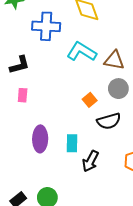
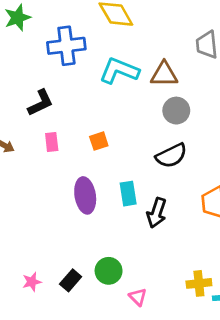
orange square: (90, 100) -> (99, 141), moved, turned 32

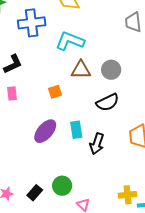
brown triangle: (164, 74) -> (81, 70), moved
pink rectangle: (52, 142) -> (12, 93), moved
purple ellipse: (85, 195) -> (45, 131), turned 50

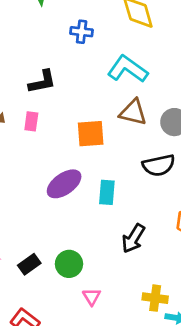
blue cross: (32, 23) -> (82, 32), size x0.6
orange square: (55, 92) -> (91, 134), size x1.5
black arrow: (97, 144) -> (133, 238), moved

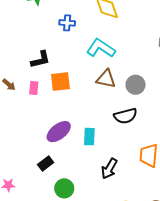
orange square: (91, 134) -> (60, 82), moved
black rectangle: (29, 264) -> (46, 163), moved

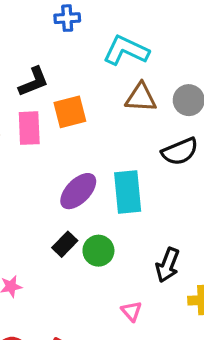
pink rectangle: (34, 88) -> (29, 128), size x1.5
cyan rectangle: (89, 137) -> (128, 192), size x1.5
black arrow: (109, 169) -> (168, 265), moved
green circle: (64, 188) -> (98, 251), moved

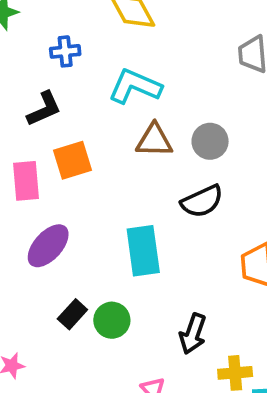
black L-shape: (33, 82) -> (44, 109), moved
purple ellipse: (78, 191) -> (48, 246), moved

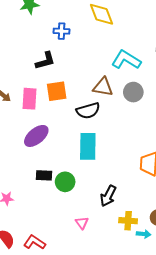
cyan L-shape: (135, 86) -> (126, 60), moved
black semicircle: (202, 201) -> (88, 111), moved
black rectangle: (72, 314) -> (44, 175), turned 42

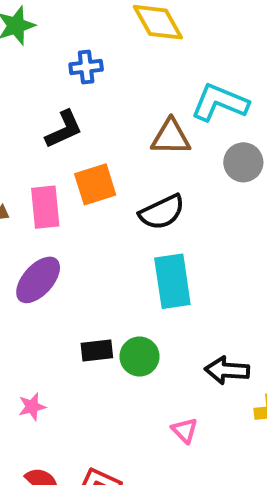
brown triangle: (103, 87) -> (171, 137), moved
purple ellipse: (36, 136) -> (38, 280), moved
black arrow: (108, 196) -> (227, 370), turned 75

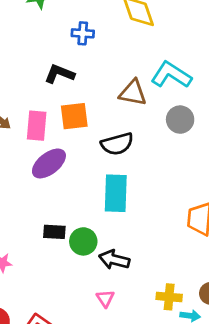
black L-shape: (64, 129) -> (59, 74), turned -144
purple ellipse: (38, 280) -> (49, 163), moved
black arrow: (227, 370) -> (114, 260), moved

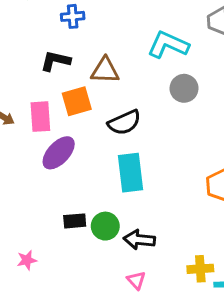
brown triangle: (133, 93) -> (105, 71), moved

